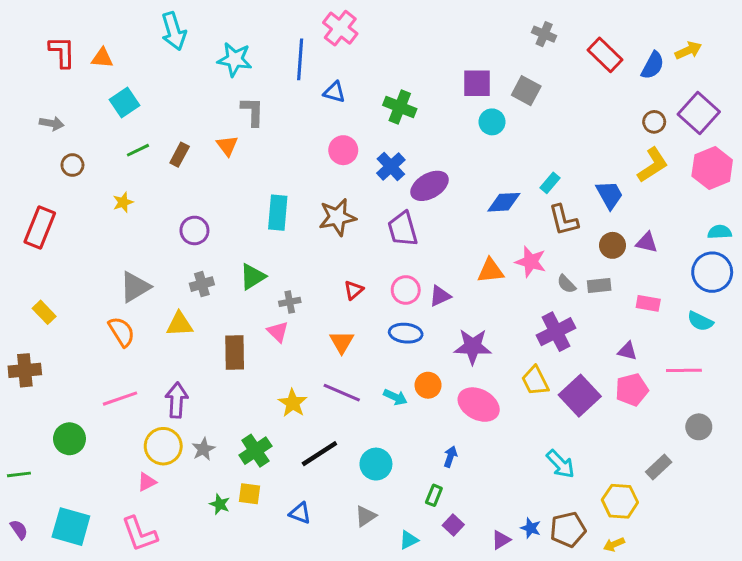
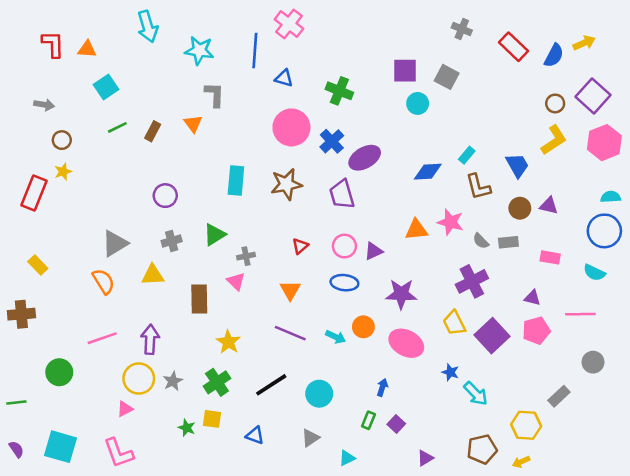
pink circle: (343, 150) -> (291, 127), size x1.5
yellow star: (123, 202) -> (63, 172), moved
yellow star: (293, 403) -> (228, 342), moved
purple square: (453, 525) -> (396, 424), moved
blue star: (531, 528) -> (450, 372), moved

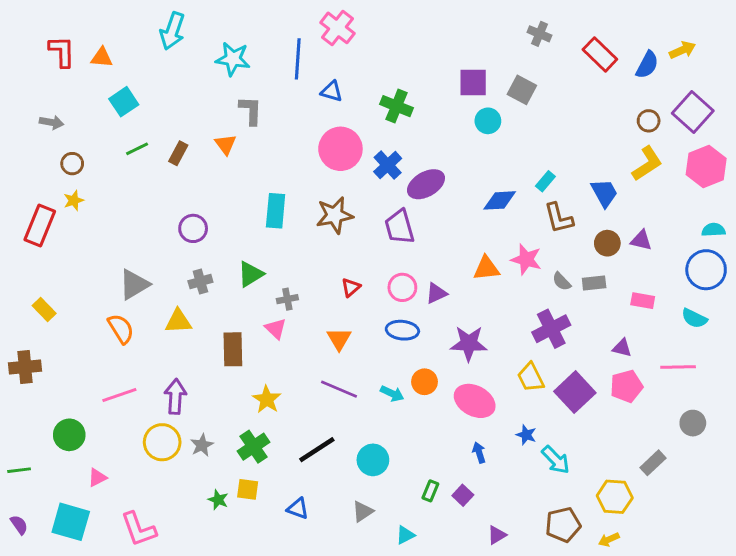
cyan arrow: (148, 26) -> (172, 31), turned 36
blue arrow: (382, 387) -> (479, 453), moved, turned -36
pink triangle: (125, 409) -> (97, 478), moved

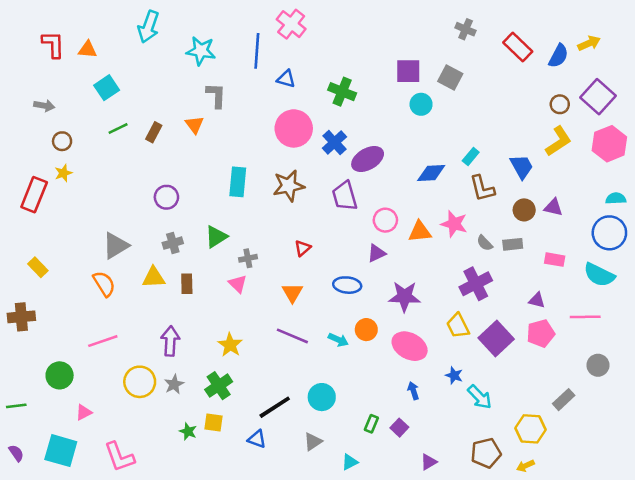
pink circle: (402, 287) -> (385, 220), moved
cyan semicircle: (694, 318) -> (599, 275), size x1.4
brown rectangle: (233, 349) -> (187, 284), moved, size x0.7
purple arrow: (175, 396) -> (170, 341), moved
black line: (317, 450) -> (275, 407), moved

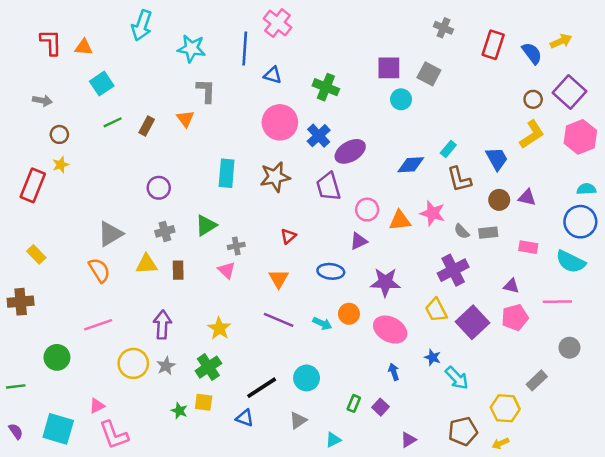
red rectangle: (518, 47) -> (493, 45), turned 64
blue semicircle: (558, 56) -> (532, 53), turned -65
pink triangle: (84, 412) -> (97, 406), moved

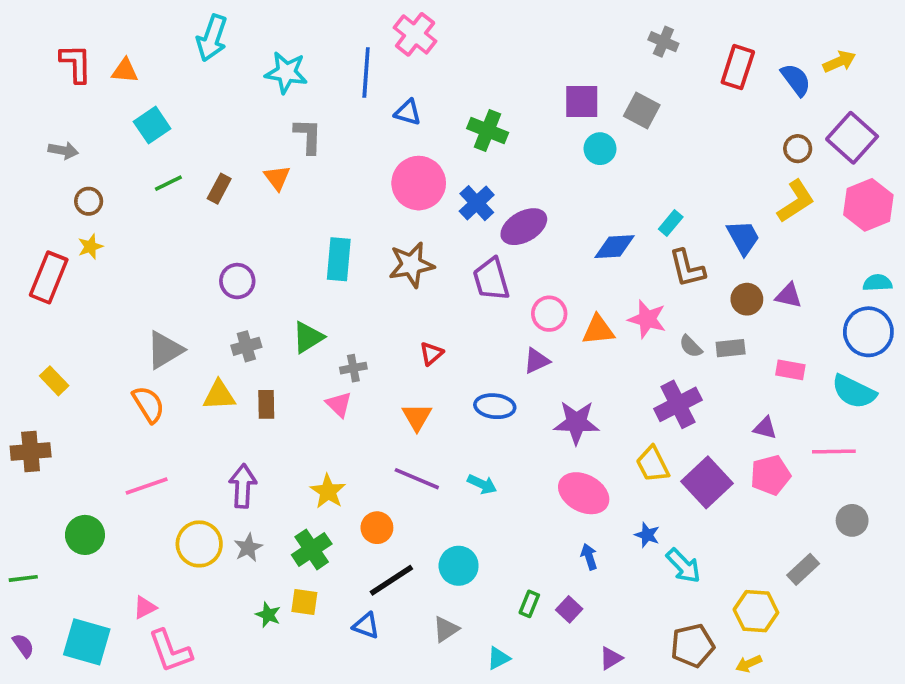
orange circle: (349, 314) -> (377, 528), moved

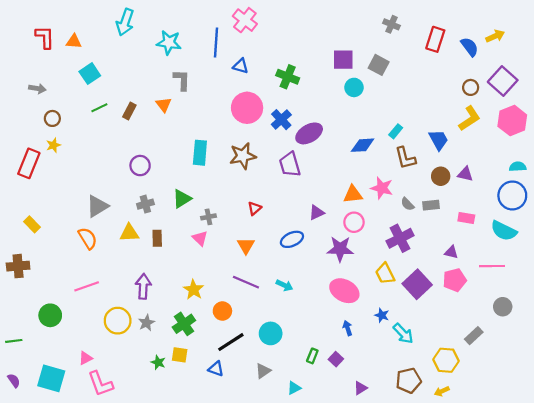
pink circle: (549, 314) -> (354, 222), moved
blue ellipse: (495, 406) -> (292, 239), turned -30

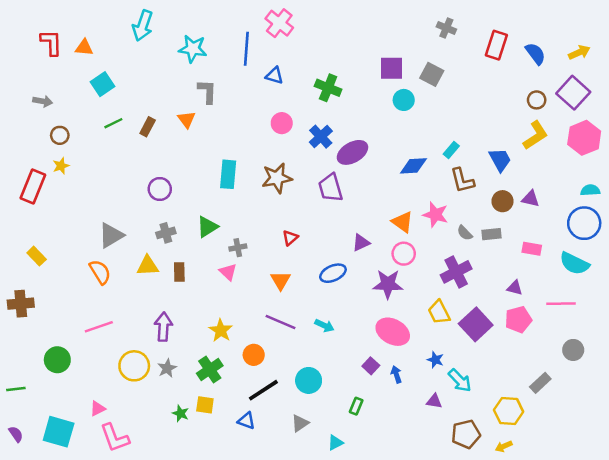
yellow arrow: (495, 36) -> (579, 52), moved
pink circle: (247, 108) -> (282, 123), size x0.6
orange triangle: (353, 194) -> (402, 222), turned 42
purple square: (336, 359) -> (371, 366), moved
purple triangle: (360, 388) -> (434, 401), moved, turned 40

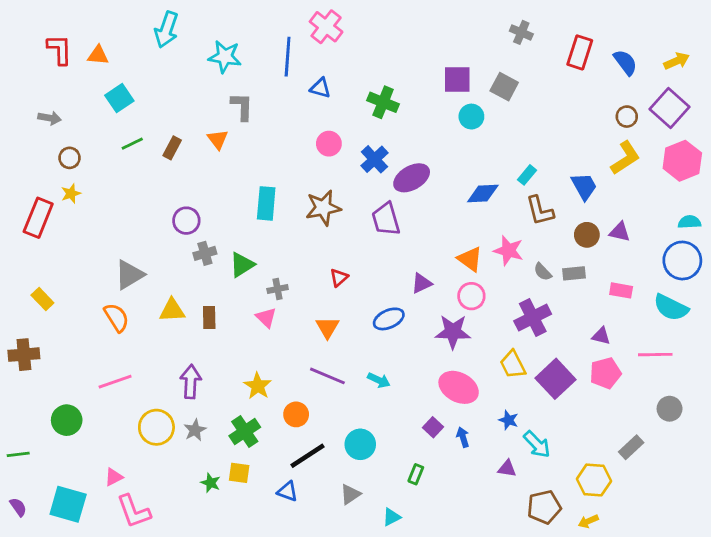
gray cross: (166, 233) -> (205, 253), moved

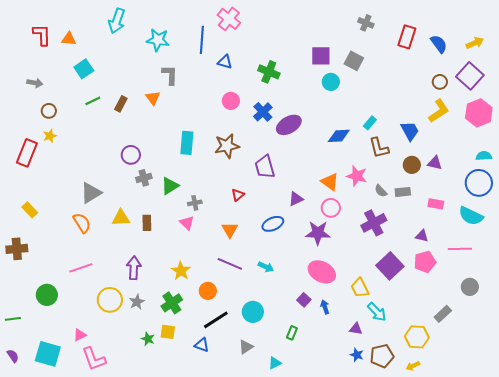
purple trapezoid: (386, 219) -> (265, 167), moved
yellow trapezoid: (513, 365) -> (360, 288), moved
blue star: (508, 420) -> (357, 355), moved

